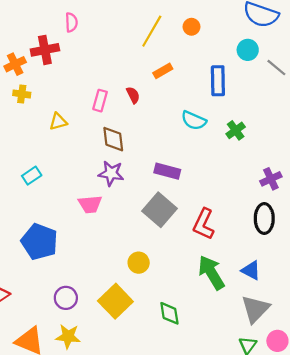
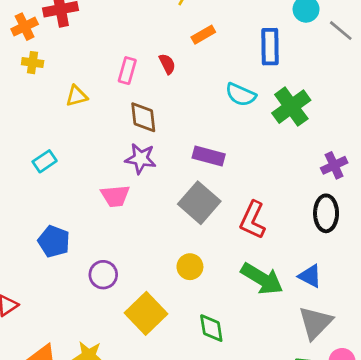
green cross: (236, 130) -> (291, 107), size x1.6
blue pentagon: (39, 242) -> (54, 241), size x0.7
yellow circle: (139, 263) -> (190, 267), moved
green arrow: (211, 273) -> (262, 279), turned 152
purple circle: (66, 298) -> (103, 275), moved

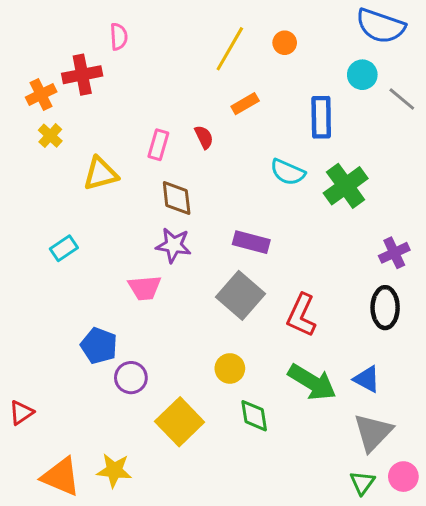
yellow cross: (33, 63) -> (50, 136), turned 35
yellow triangle: (77, 96) -> (100, 174), size x1.4
blue pentagon: (54, 241) -> (99, 346), moved
green diamond: (211, 328) -> (254, 416), moved

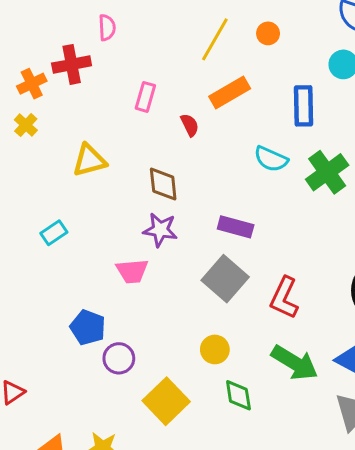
orange rectangle: (245, 104) -> (230, 93), size x1.5
yellow cross: (50, 136) -> (26, 125), moved
pink rectangle: (158, 145) -> (145, 97), moved

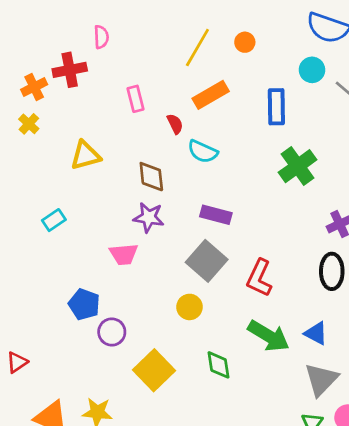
pink rectangle: (145, 97) -> (136, 99), turned -30
cyan semicircle: (271, 159) -> (203, 152), moved
yellow circle: (215, 349) -> (190, 307), moved

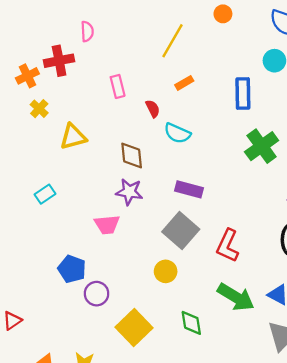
orange circle: (245, 42) -> (223, 14), moved
orange rectangle: (211, 95) -> (184, 83), size x0.6
yellow cross: (29, 124) -> (39, 109), moved

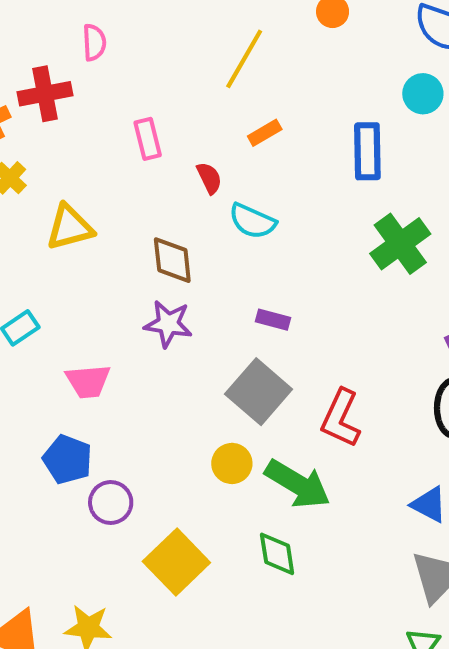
purple rectangle: (189, 189) -> (273, 320), size x0.7
pink trapezoid: (107, 225) -> (88, 381), moved
green arrow: (236, 297) -> (298, 484), moved

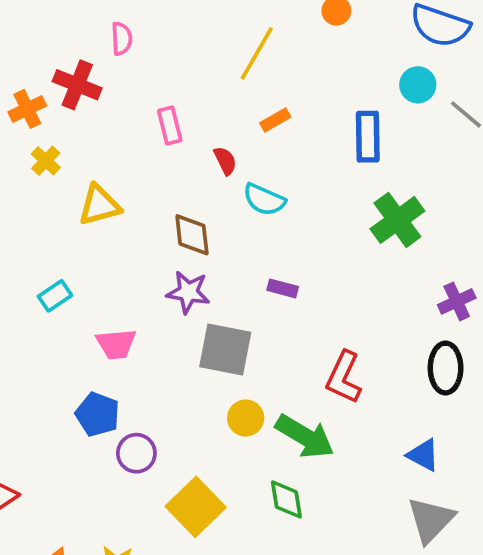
red cross: (45, 94) -> (77, 85), turned 33
gray square: (259, 392) -> (225, 350), moved, turned -30

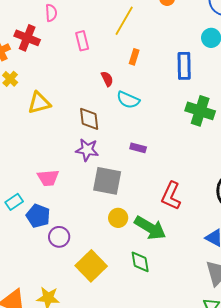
orange rectangle: (275, 120) -> (134, 57), turned -42
pink rectangle: (170, 126) -> (82, 41), moved
green cross: (397, 220) -> (200, 111), turned -36
cyan rectangle: (55, 296) -> (14, 202), moved

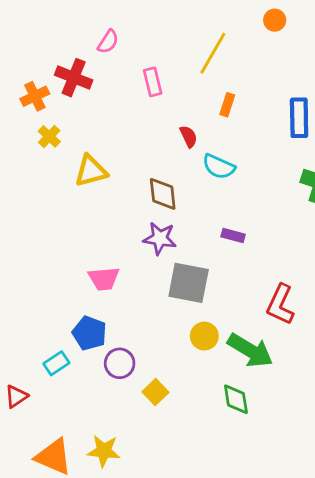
pink semicircle: (51, 13) -> (108, 42), turned 36
cyan rectangle: (14, 202) -> (56, 363), moved
yellow square: (91, 266) -> (155, 392), moved, size x0.6

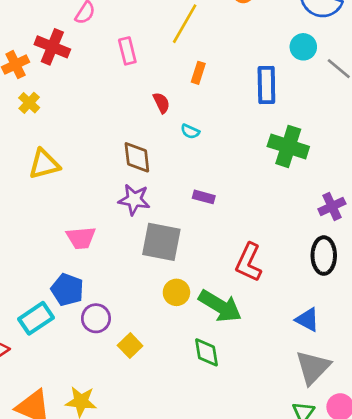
cyan semicircle: (219, 167) -> (190, 131), size x0.6
yellow triangle: (91, 171) -> (44, 164), moved
cyan rectangle: (56, 363) -> (36, 318), size x1.4

